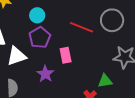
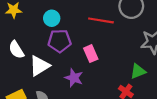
purple pentagon: (40, 38) -> (60, 41), turned -30

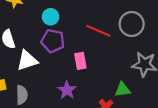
purple star: (74, 78) -> (67, 90), moved

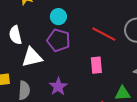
pink rectangle: (80, 61) -> (96, 65), moved
purple star: (67, 90) -> (58, 87), moved

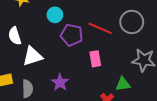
purple pentagon: (59, 40) -> (72, 35), moved

